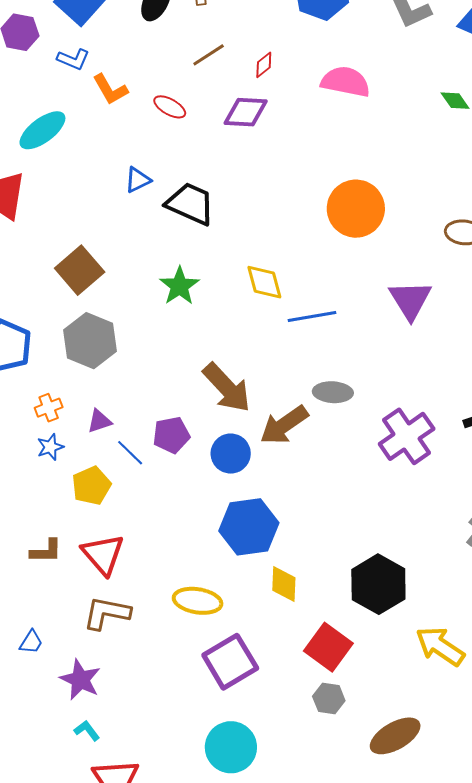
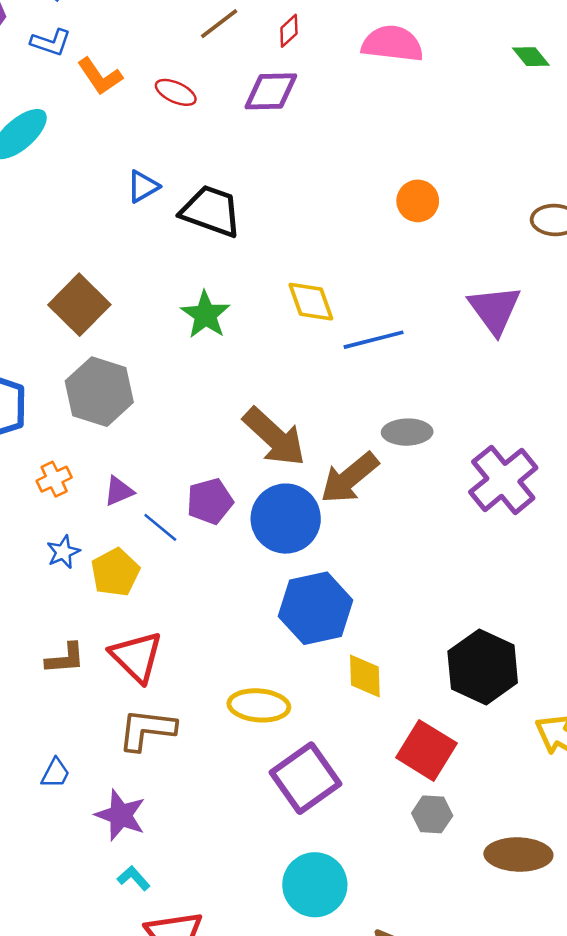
orange circle: (356, 209) -> (418, 201), size x0.6
blue star: (50, 447) -> (63, 552), moved
blue circle: (231, 454) -> (286, 519), size x1.4
brown ellipse: (395, 736) -> (518, 854), turned 36

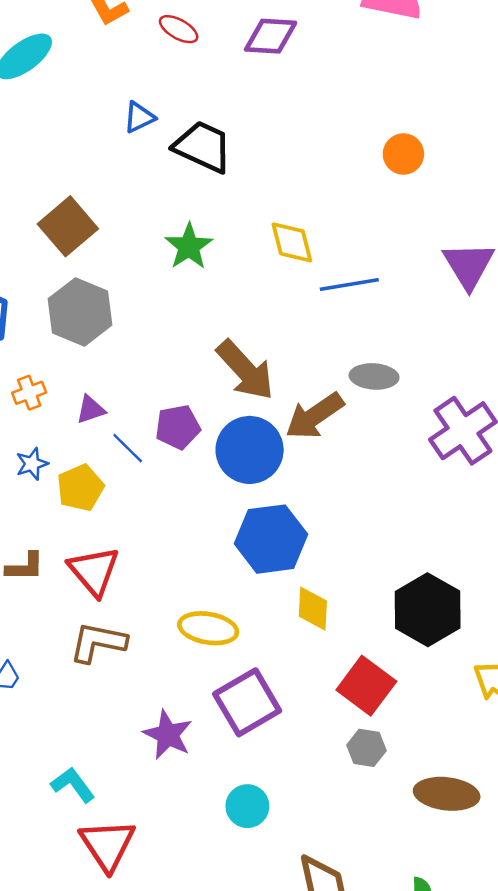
purple star: (120, 815) -> (168, 735), moved
cyan L-shape: (134, 878) -> (73, 785), size x1.4
cyan circle: (315, 885) -> (247, 806), size x0.7

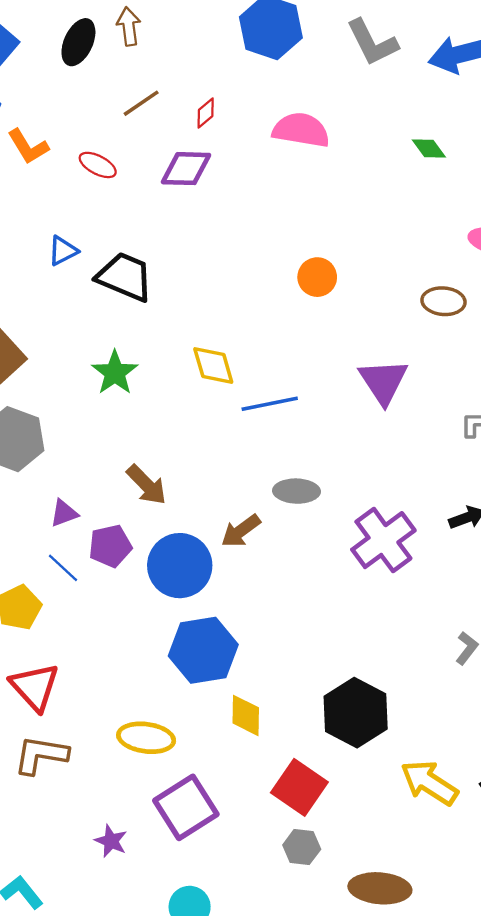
brown arrow: (245, 370) -> (147, 485), moved, size x0.7
purple triangle: (91, 410) -> (64, 513), moved
brown arrow: (315, 416) -> (241, 531), size x0.7
purple star: (168, 735) -> (111, 841), size x0.7

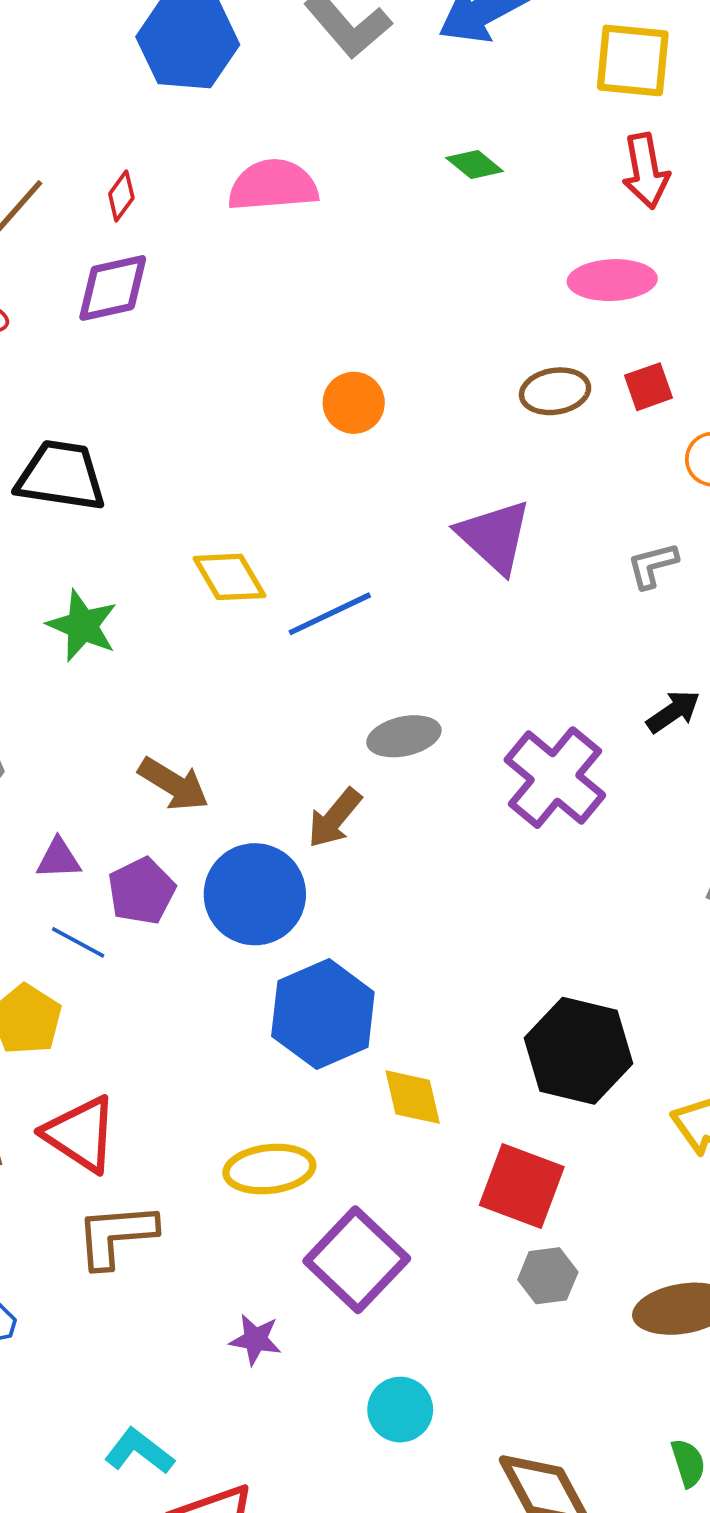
purple triangle: (64, 513) -> (59, 859), turned 32

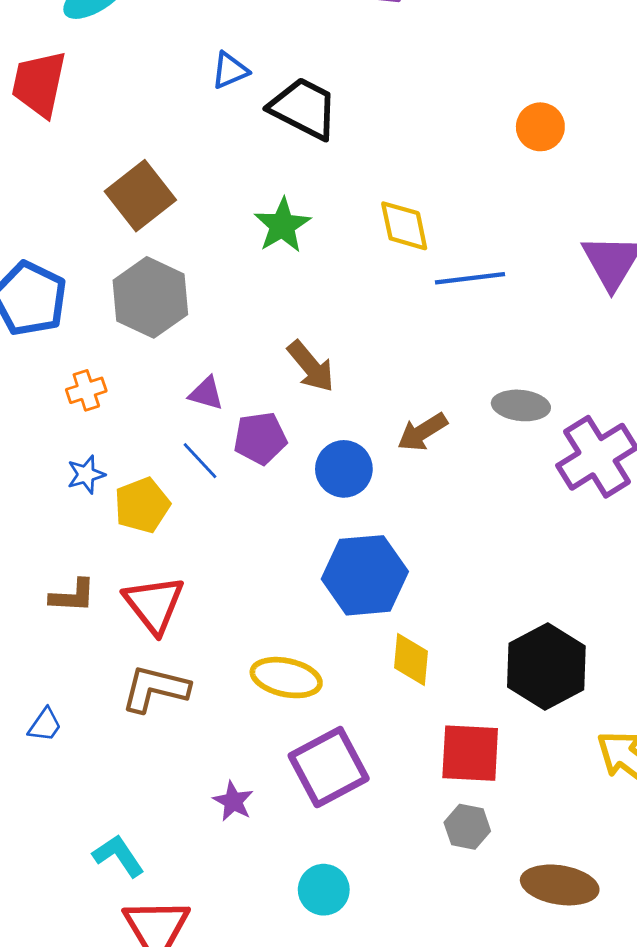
gray ellipse: (404, 736) -> (521, 405), moved
blue circle: (255, 894) -> (344, 469), size x0.7
red square: (522, 1186) -> (470, 753), turned -36

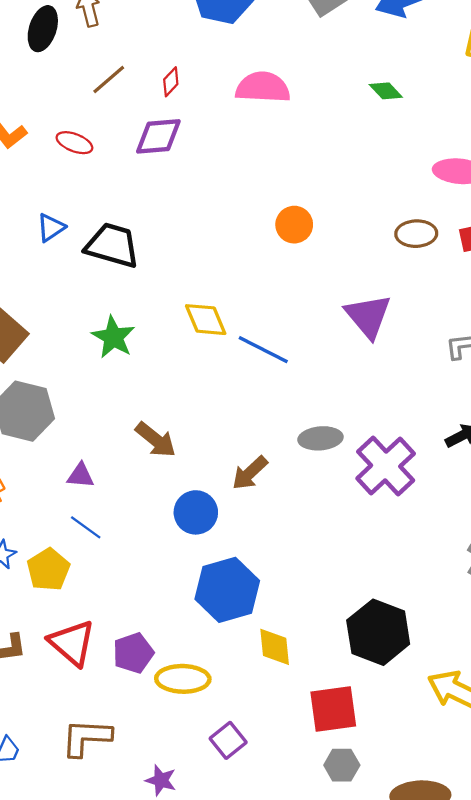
blue line: (470, 278) -> (263, 350), turned 45
purple pentagon: (260, 438) -> (133, 653), moved
brown L-shape: (155, 689) -> (86, 738), moved
purple square: (329, 767) -> (228, 740), size x0.6

